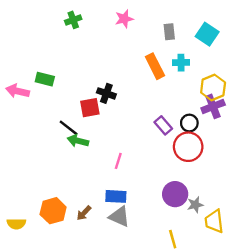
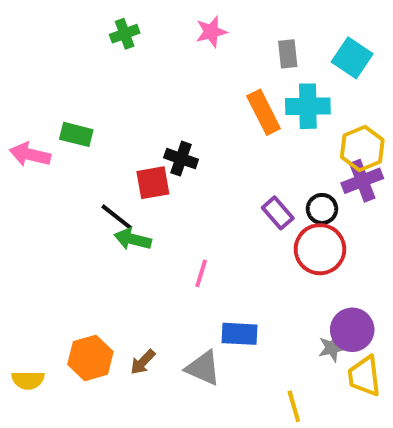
cyan cross: (181, 63) -> (308, 106), size x1.5
purple circle: (175, 194) -> (352, 330), moved
blue rectangle: (116, 196) -> (239, 334), moved

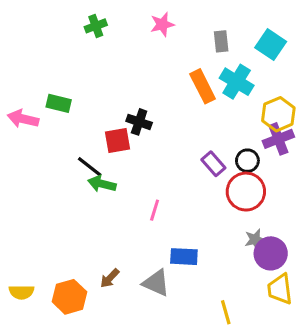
cyan cross: (308, 106) -> (237, 82), turned 32
gray star: (332, 348) -> (255, 240), moved
orange hexagon: (90, 358) -> (69, 297), moved

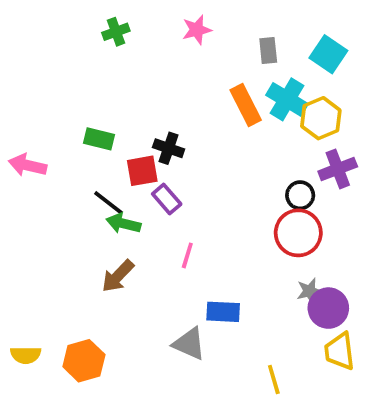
green rectangle: (59, 103) -> (99, 139), moved
yellow hexagon: (278, 114) -> (321, 118), moved
pink arrow: (23, 119) -> (28, 165), moved
purple rectangle: (213, 164) -> (167, 199), moved
brown arrow: (110, 278) -> (118, 276), moved, size x1.4

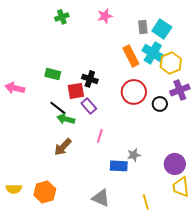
cyan square: (328, 54) -> (162, 29), moved
red circle: (298, 233) -> (134, 92), moved
gray star: (310, 291) -> (134, 155), moved
gray triangle: (189, 344) -> (101, 198), moved

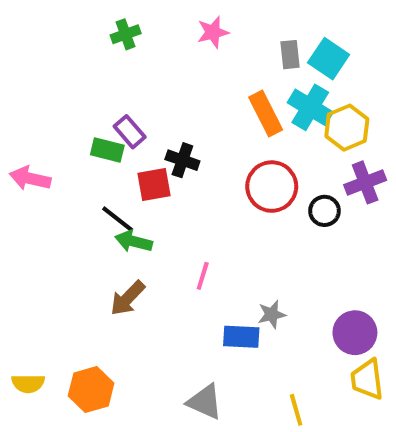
purple rectangle: (89, 106) -> (130, 132), moved

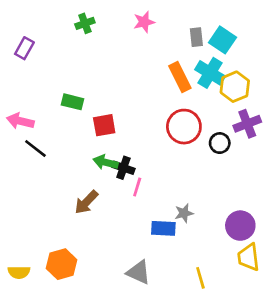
purple rectangle: (130, 132) -> (24, 48), moved, turned 70
black cross: (182, 160) -> (123, 168), moved
black line: (117, 219) -> (35, 149), moved
green arrow: (134, 241) -> (106, 162), moved
yellow semicircle: (28, 383) -> (19, 272), moved

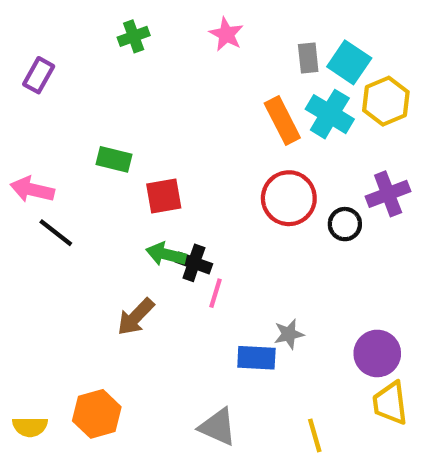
pink star: (144, 22) -> (226, 34), turned -30
yellow hexagon: (235, 87) -> (386, 101), moved

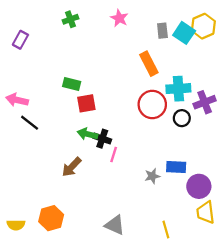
yellow hexagon: (386, 101) -> (203, 26), moved
cyan cross: (330, 114) -> (178, 89), moved, turned -35
green rectangle: (114, 159) -> (72, 84), moved
blue rectangle: (256, 358) -> (176, 167), moved

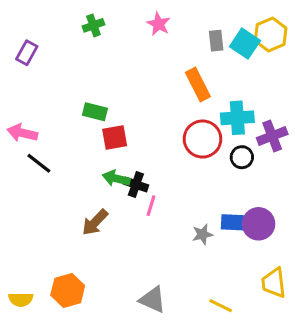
purple circle: (199, 186) -> (259, 224), moved
yellow line: (166, 229) -> (221, 306), turned -48

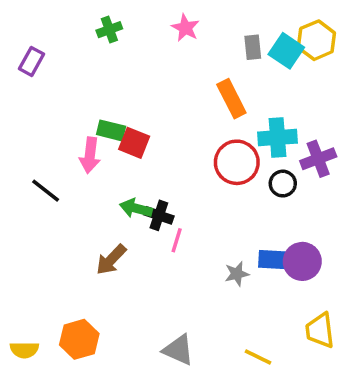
pink arrow: (22, 133) -> (90, 155), moved, turned -96
red square: (115, 137) -> (134, 143), moved, turned 32

